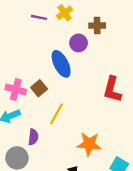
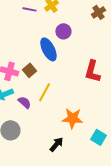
brown cross: (97, 26) -> (98, 12), moved, turned -32
purple semicircle: (33, 137) -> (24, 102), moved, turned -56

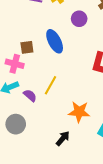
purple circle: (63, 31) -> (79, 19), moved
brown square: (29, 70) -> (27, 47), moved, turned 32

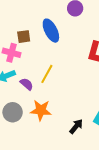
orange star: (79, 112) -> (41, 110), moved
black arrow: (63, 138) -> (76, 126), moved

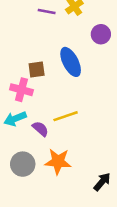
yellow line: (47, 74) -> (66, 116), turned 42

